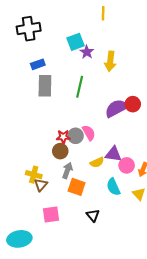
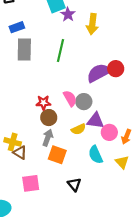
gray circle: (76, 136) -> (84, 102), moved
brown circle: (60, 151) -> (49, 118), moved
brown triangle: (41, 185) -> (20, 153), turned -40

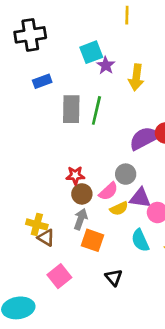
gray rectangle: (24, 50) -> (71, 109), moved
pink semicircle: (70, 98) -> (108, 191), moved, turned 77
pink square: (31, 183) -> (59, 276), turned -30

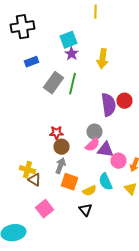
purple star: (106, 65) -> (72, 54), moved
gray rectangle: (71, 109) -> (54, 83), turned 35
purple semicircle: (144, 138) -> (108, 105), turned 110
pink semicircle: (108, 191) -> (92, 145), moved
yellow semicircle: (119, 209) -> (90, 191), moved

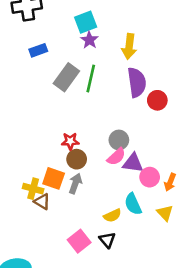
purple semicircle: (108, 105) -> (137, 82), moved
orange square: (70, 182) -> (54, 178), moved
pink square: (44, 209) -> (79, 241), moved

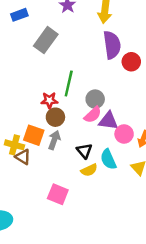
green line: (91, 79) -> (69, 83), moved
black triangle: (107, 240) -> (84, 151), moved
pink square: (79, 241) -> (58, 194), turned -30

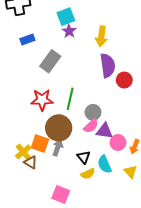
red star: (49, 100) -> (42, 100), moved, size x1.5
brown circle: (55, 117) -> (59, 128), size x1.6
yellow cross: (14, 145) -> (23, 152), turned 35

